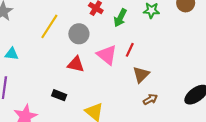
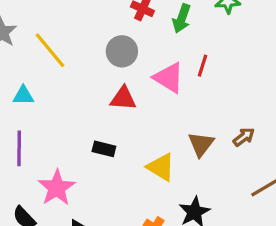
yellow line: (49, 26) -> (50, 50), moved, turned -65
brown triangle: (141, 75) -> (201, 144), moved

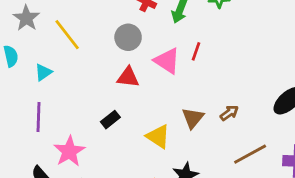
cyan triangle: (23, 96) -> (43, 72), turned -36
black rectangle: (104, 149) -> (110, 120), turned -54

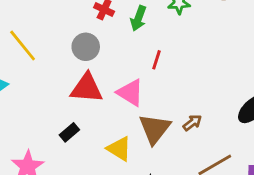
pink triangle: (167, 61) -> (130, 93), moved
red triangle: (128, 77) -> (87, 88), size x1.4
brown triangle: (193, 118) -> (155, 129), size x1.4

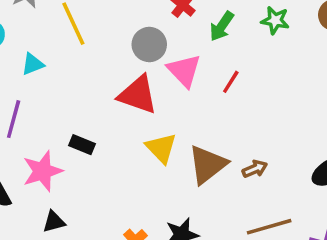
pink triangle: (130, 93) -> (184, 71), moved
black rectangle: (69, 132) -> (82, 145), moved, turned 48
yellow triangle: (119, 149) -> (161, 148), moved

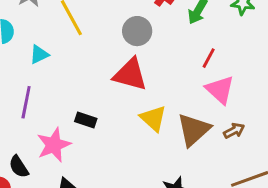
pink triangle: (184, 71) -> (220, 90), moved

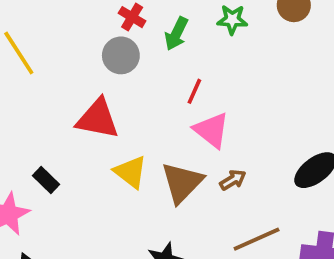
gray circle: (137, 31) -> (121, 55), moved
black rectangle: (86, 120) -> (46, 180), turned 30

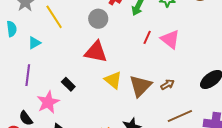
gray circle: (121, 55) -> (98, 19), moved
pink triangle: (211, 130) -> (170, 39), moved

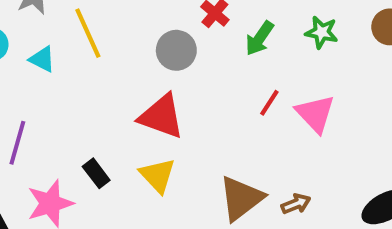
cyan triangle: (34, 43) -> (42, 59), moved, turned 48
yellow triangle: (113, 80) -> (157, 175), moved

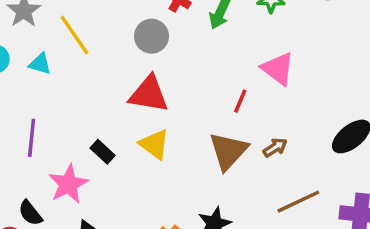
red line: (269, 103) -> (240, 101), moved

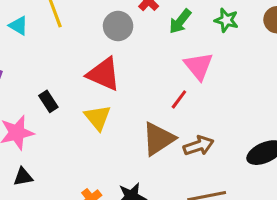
pink triangle: (278, 69) -> (199, 66), moved
brown arrow: (275, 147) -> (199, 146), size x1.4
black rectangle: (103, 152) -> (48, 101), moved

